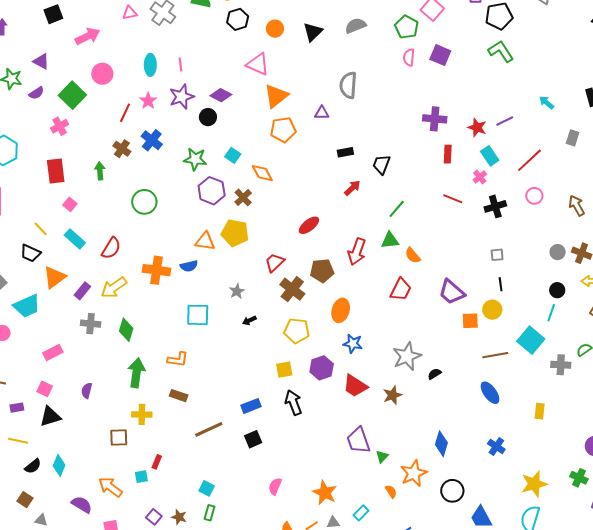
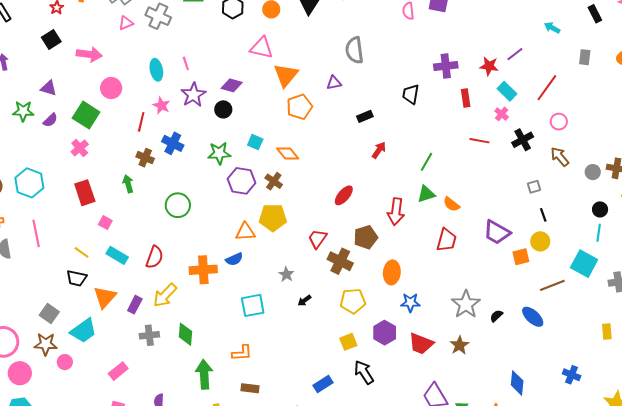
pink arrow: (88, 36) -> (89, 54), turned 45
black trapezoid: (382, 164) -> (411, 94), moved
brown arrow: (577, 206) -> (560, 157), moved
blue ellipse: (490, 393) -> (533, 317), moved

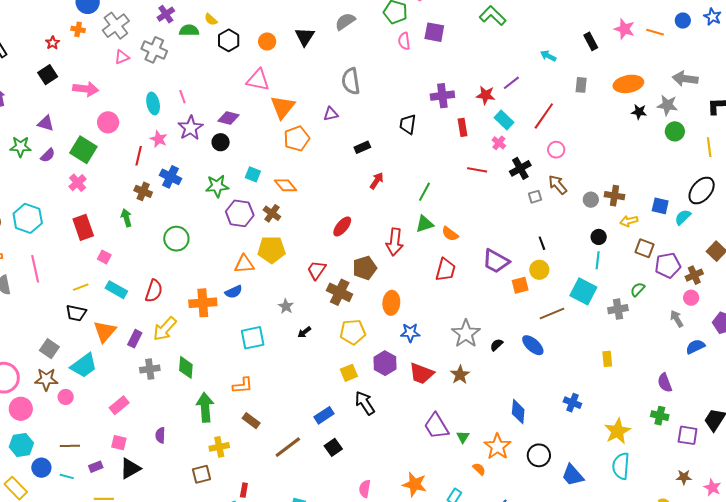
gray square: (534, 187) -> (535, 197), moved
yellow line: (82, 252) -> (81, 287), turned -56
brown rectangle: (250, 388) -> (251, 421), turned 30

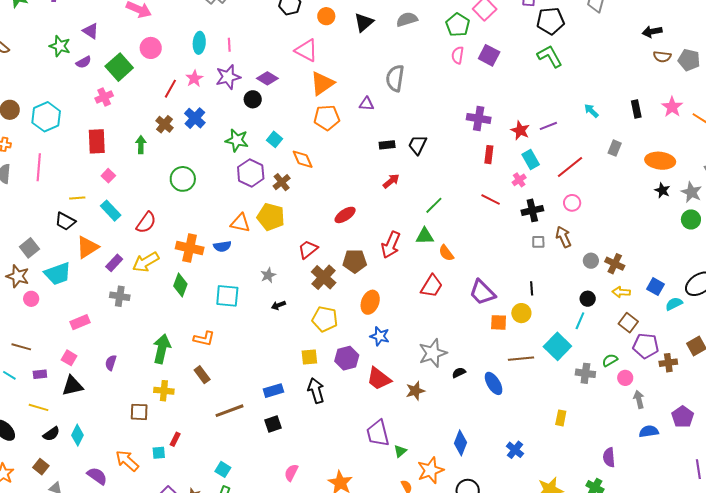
black trapezoid: (408, 124) -> (417, 145), moved
pink circle: (691, 298) -> (625, 378), moved
green diamond: (186, 367) -> (180, 285), moved

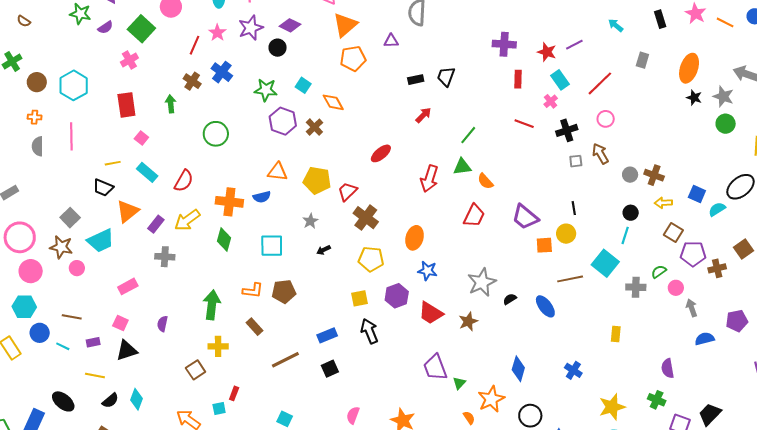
orange ellipse: (660, 161) -> (689, 68), turned -72
yellow pentagon: (271, 217) -> (317, 180), moved
brown pentagon: (355, 261) -> (284, 291), moved
brown square: (139, 412) -> (196, 370), turned -30
purple pentagon: (683, 417) -> (737, 321), turned 30

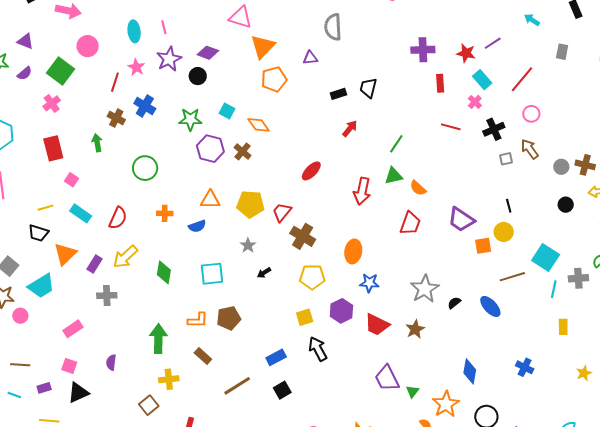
orange cross: (229, 202) -> (165, 213), moved, size x0.6
cyan line: (625, 235) -> (554, 289), moved
yellow star: (612, 407) -> (584, 373), moved, size x0.6

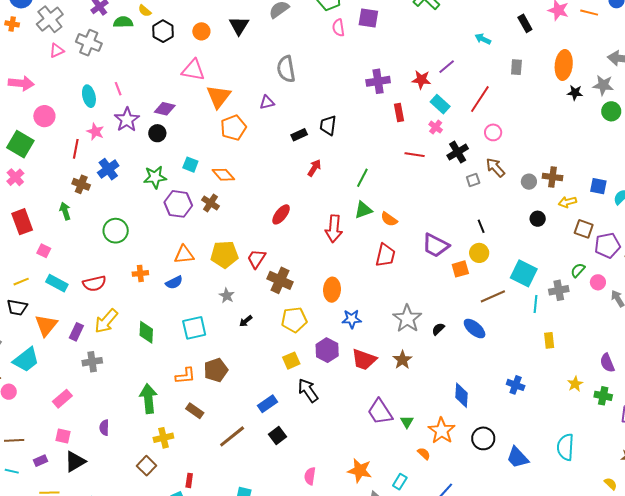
blue cross: (145, 106) -> (108, 169), turned 30
red semicircle: (118, 218) -> (94, 283), turned 60

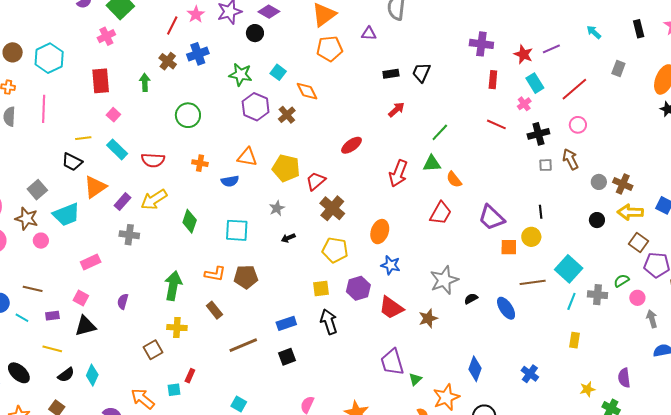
yellow arrow: (567, 202) -> (630, 212), size x1.4

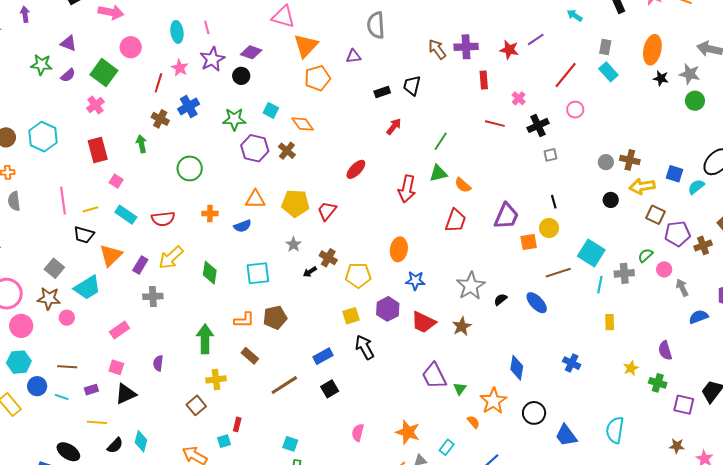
cyan rectangle: (535, 83) -> (608, 72), moved
pink line: (44, 109) -> (63, 201), moved
brown arrow: (570, 159) -> (437, 49), moved
brown cross: (332, 208) -> (328, 258), moved, size x0.7
purple trapezoid: (491, 218) -> (506, 216), turned -100

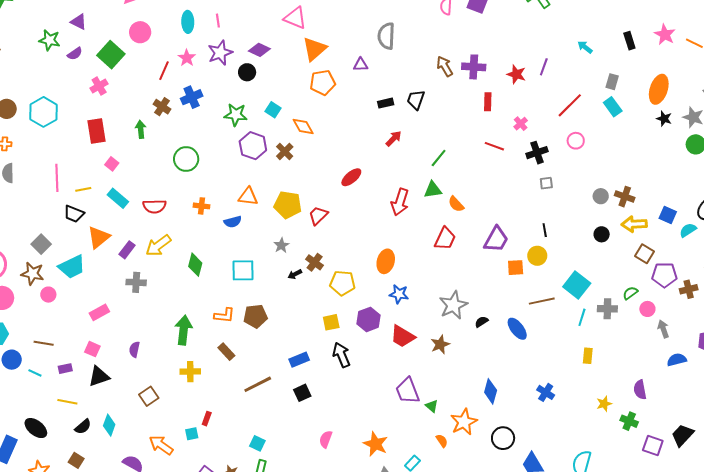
purple line: (536, 39) -> (544, 67), turned -42
green triangle: (460, 389) -> (432, 406), turned -32
brown square: (196, 405) -> (149, 396), moved

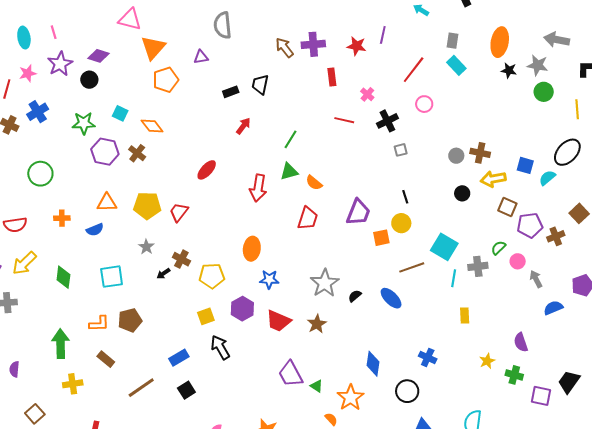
pink star: (187, 58) -> (28, 73), turned 30
black circle: (503, 438) -> (407, 391), moved

